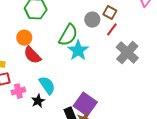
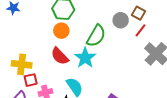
orange circle: (24, 38) -> (61, 31), moved
cyan star: (78, 50) -> (85, 58), moved

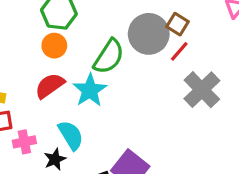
gray circle: (121, 20) -> (149, 34), size x1.6
red semicircle: (60, 56) -> (50, 86), turned 96

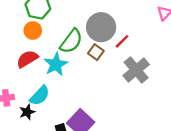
brown square: (178, 24) -> (96, 52), moved
cyan semicircle: (71, 135) -> (40, 96), turned 70

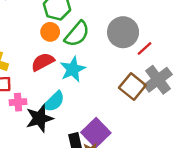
green semicircle: (71, 41) -> (77, 34), moved
brown square: (96, 52) -> (132, 86), moved, size x1.5
black star: (27, 112) -> (40, 118), size x1.6

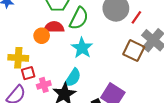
orange circle: (50, 32) -> (42, 36), moved
red semicircle: (43, 62) -> (54, 27), moved, turned 42

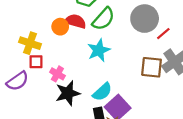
brown square: (134, 51) -> (152, 67), turned -35
cyan semicircle: (73, 78) -> (102, 92), moved
pink cross: (44, 85) -> (57, 74), moved, turned 32

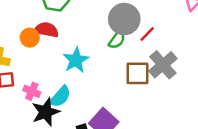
green semicircle: (104, 19) -> (117, 40), moved, size x0.7
cyan semicircle: (102, 92) -> (60, 97), moved

